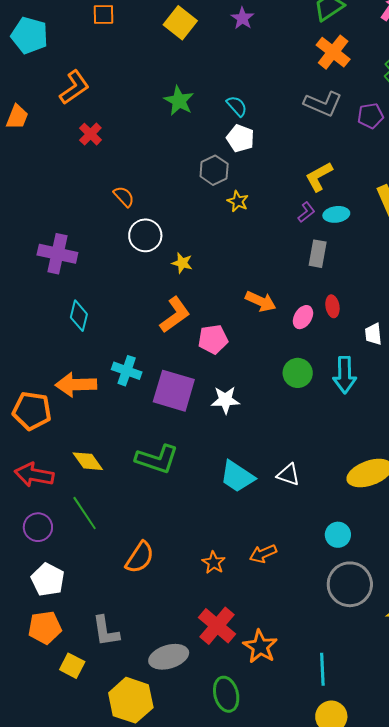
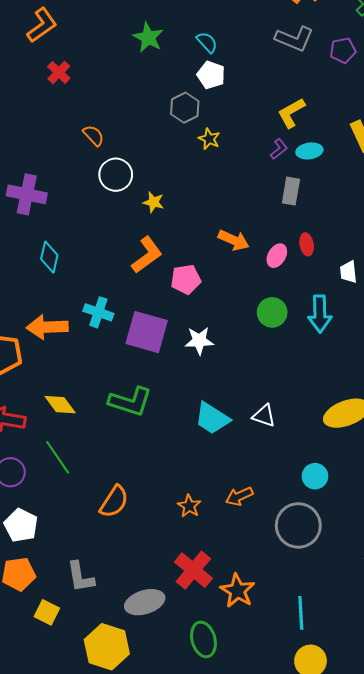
gray circle: (350, 584) -> (298, 525), moved

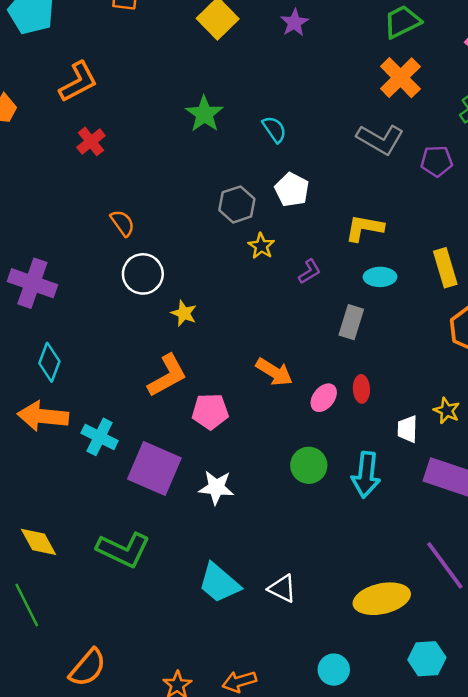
white pentagon: (211, 75) -> (292, 190), moved
yellow L-shape: (291, 113) -> (364, 228), turned 32
purple L-shape: (279, 149) -> (310, 272), moved
orange arrow: (47, 327) -> (43, 416), moved

